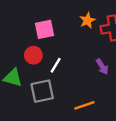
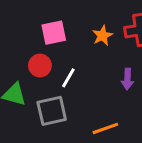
orange star: (87, 20) -> (102, 36), moved
purple arrow: (102, 67) -> (127, 79), turned 35

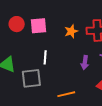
red circle: (40, 66) -> (17, 24), moved
white line: (68, 78) -> (45, 57), turned -32

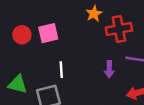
orange star: (71, 31) -> (94, 14), moved

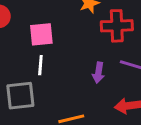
pink square: (48, 33) -> (41, 34), moved

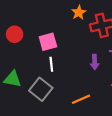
gray square: (20, 96) -> (41, 89), turned -35

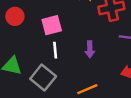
purple arrow: (95, 62) -> (90, 49), moved

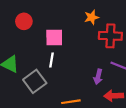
purple arrow: (90, 49) -> (98, 77), moved

